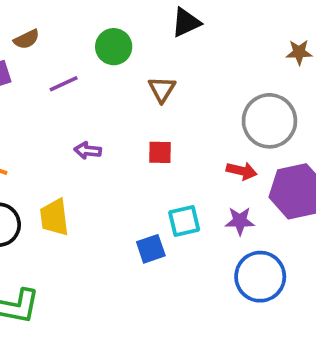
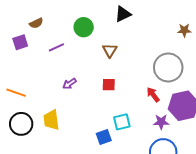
purple arrow: (88, 151) -> (70, 84), turned -40
red arrow: (242, 171) -> (153, 95), turned -140
purple star: (240, 221) -> (161, 122), moved

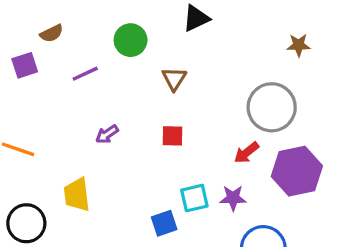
red arrow: (153, 95) -> (246, 153), turned -91
purple star: (161, 122) -> (233, 198), moved
black circle: (21, 124) -> (26, 223), moved

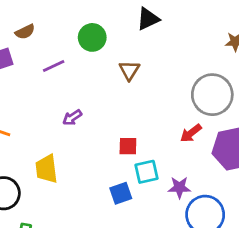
red square: (173, 136) -> (128, 146), moved
purple star: (233, 198) -> (179, 188), moved

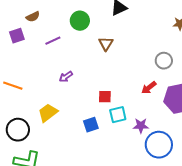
gray circle: (212, 95) -> (164, 61), size x0.6
yellow trapezoid: (46, 169) -> (48, 113), turned 60
blue square: (121, 193) -> (91, 125), moved

